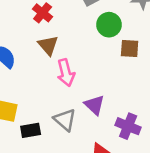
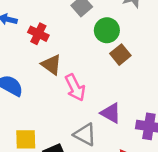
brown square: (130, 48) -> (120, 55), moved, turned -30

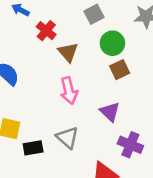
brown triangle: (51, 65) -> (68, 52), moved
purple triangle: (111, 113) -> (110, 112), moved

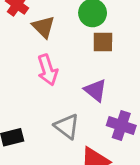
brown square: (120, 70) -> (103, 42), turned 30
gray triangle: (67, 138) -> (67, 126), moved

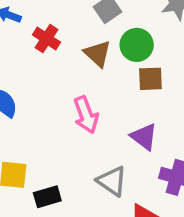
brown triangle: (43, 27) -> (98, 54), moved

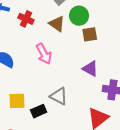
pink arrow: (86, 115) -> (44, 54), moved
gray triangle: (112, 181) -> (59, 96), moved

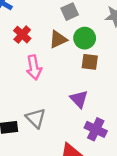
red cross: (26, 19) -> (22, 35), moved
brown triangle: (57, 24) -> (58, 39), turned 42

